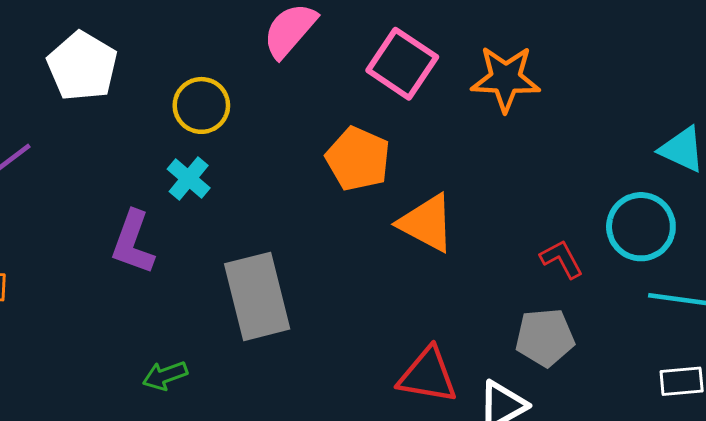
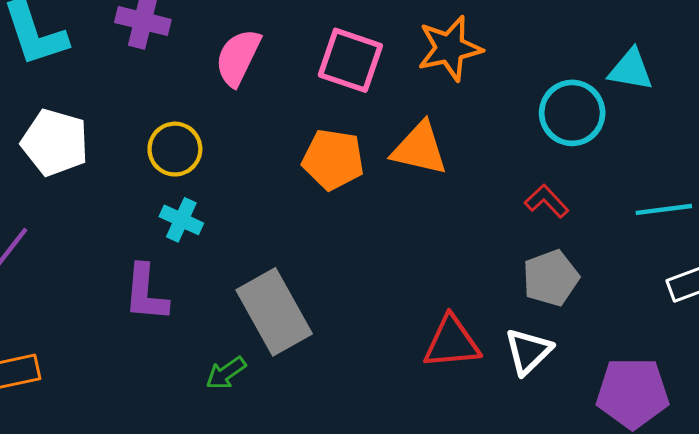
orange triangle: (427, 223) -> (420, 149), moved
cyan circle: (641, 227) -> (572, 113), moved
green arrow: (165, 376) -> (226, 373), moved

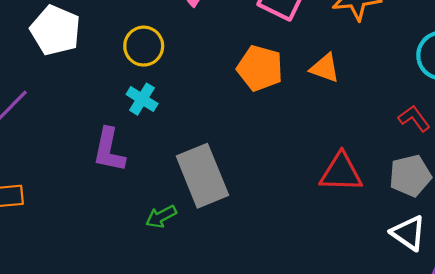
orange triangle: (420, 149) -> (325, 68), size x0.7
red triangle: (452, 342) -> (341, 172), moved
white triangle: (528, 351) -> (408, 233), moved, turned -48

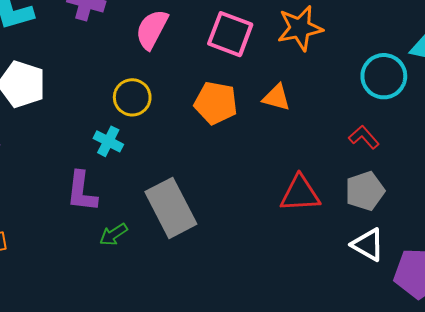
yellow circle: (144, 46) -> (132, 97), moved
green arrow: (161, 217) -> (113, 234), moved

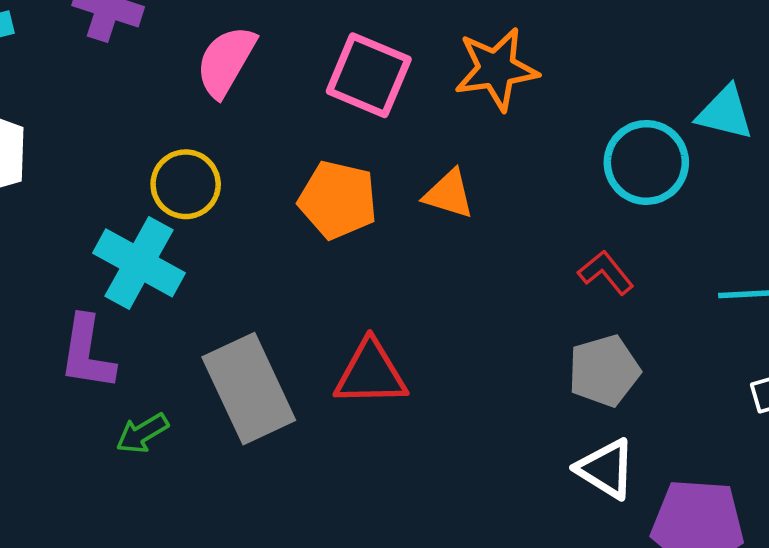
cyan cross: (108, 141) -> (139, 263), size x1.6
red triangle: (300, 194) -> (371, 373), moved

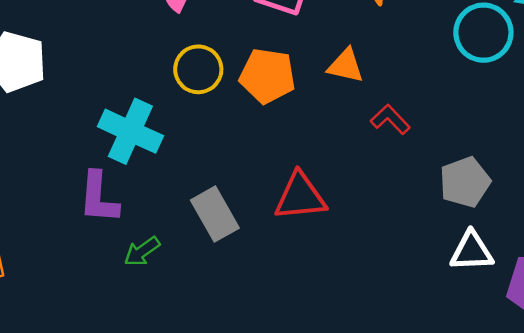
yellow circle: (186, 184) -> (198, 69), moved
red L-shape: (606, 273) -> (390, 119), moved
gray rectangle: (249, 389) -> (215, 214), size x0.7
white triangle: (606, 469) -> (472, 251), turned -30

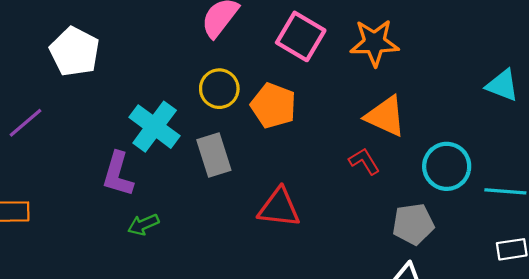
cyan circle: (483, 33) -> (447, 166), moved
orange triangle: (346, 66) -> (386, 116), moved, size x1.4
gray rectangle: (215, 214) -> (214, 155), moved

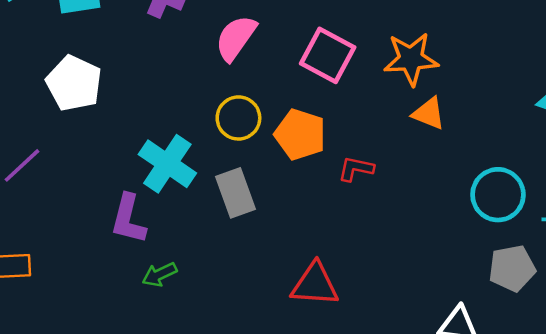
orange triangle: (386, 116) -> (429, 113), moved, size x0.7
red L-shape: (364, 161) -> (356, 169), moved, turned -44
red triangle: (279, 208) -> (315, 284), moved
gray pentagon: (413, 224) -> (512, 268), moved

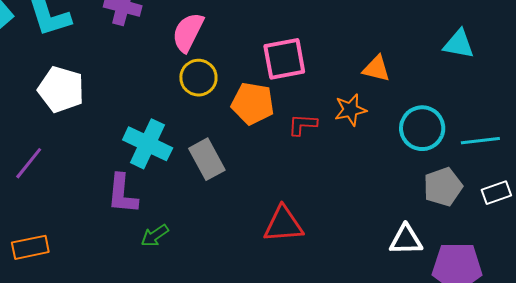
pink square: (328, 55) -> (284, 59), moved, turned -30
orange star: (411, 59) -> (350, 110), moved, size x0.7
orange triangle: (429, 113) -> (376, 69), moved
yellow circle: (238, 118) -> (198, 78), moved

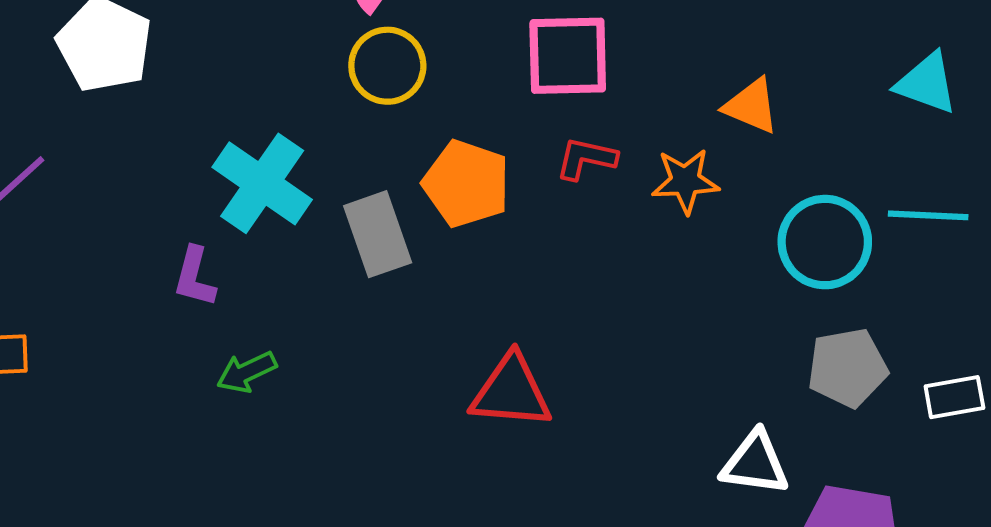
orange pentagon: (253, 103) -> (466, 184), moved
red L-shape: (303, 125) -> (586, 158), moved
cyan line: (480, 141) -> (928, 215), moved
purple L-shape: (122, 194) -> (195, 277), size x0.7

